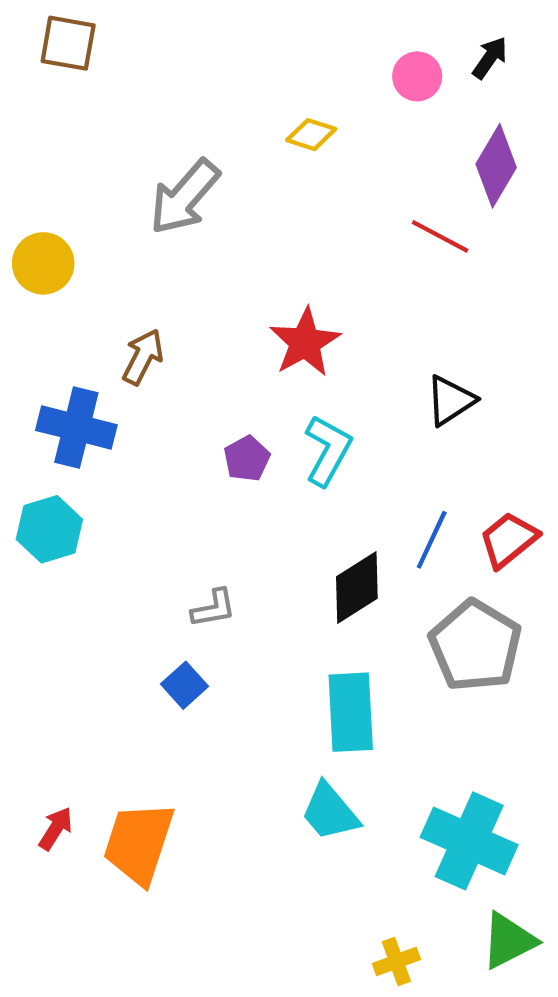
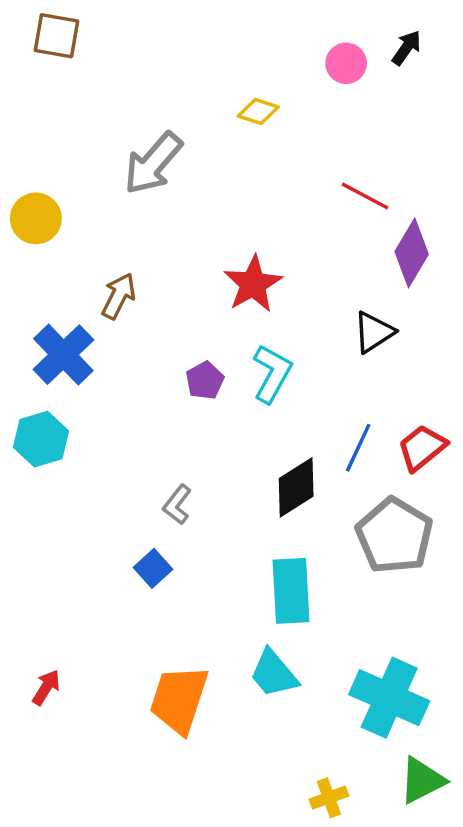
purple diamond: (496, 166) -> (412, 253), moved
blue cross: (76, 428) -> (63, 355), turned 32
gray L-shape: (214, 608) -> (177, 505), turned 138
orange trapezoid: (139, 843) -> (179, 699), moved

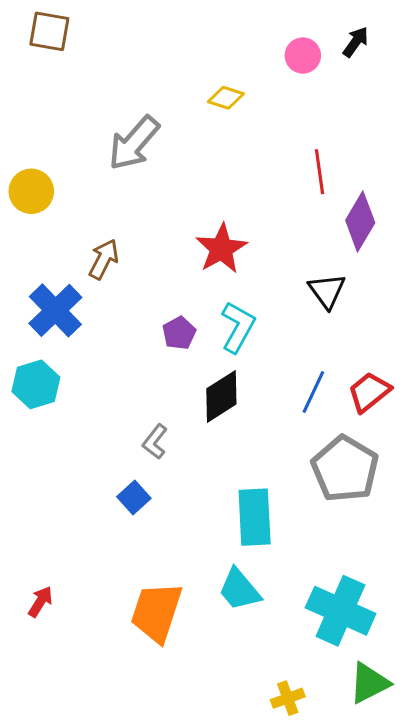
red line: (365, 196) -> (319, 172), turned 54
black triangle: (374, 332) -> (327, 291), turned -33
black diamond: (296, 487) -> (221, 396), moved

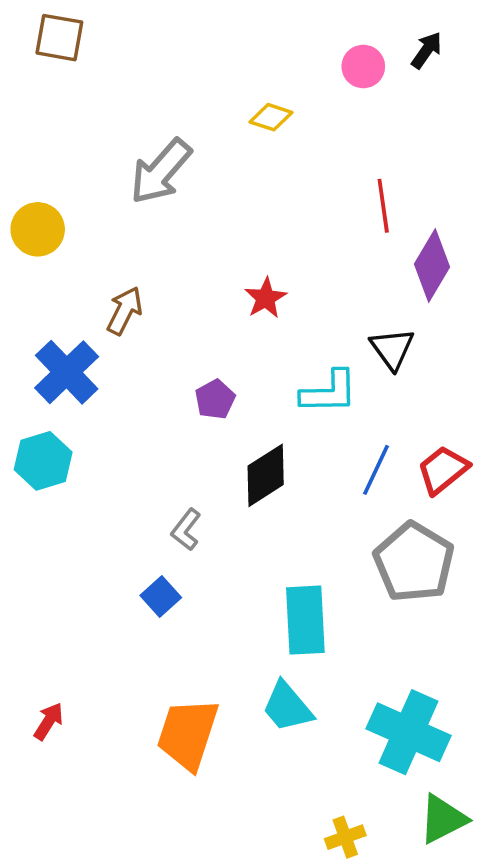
red star: (221, 249) -> (266, 298), size x0.7
cyan L-shape: (238, 327) -> (329, 392), moved, turned 60

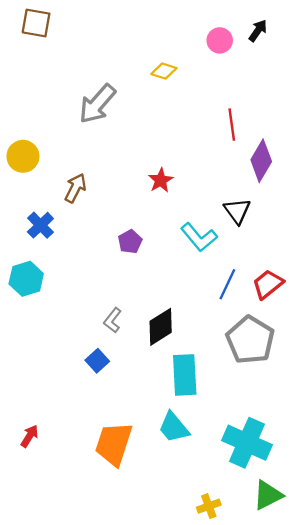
yellow circle: (38, 229) -> (23, 156), moved
blue cross: (67, 372) -> (40, 225), size x0.7
cyan L-shape: (329, 392) -> (199, 237), turned 51
black diamond: (266, 475) -> (161, 327), moved

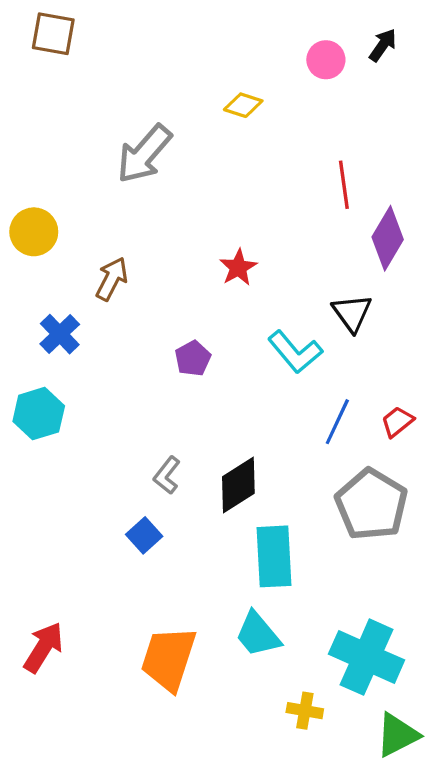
red trapezoid: (268, 284) -> (397, 422), size x0.7
red arrow: (30, 436) -> (44, 647), size x1.5
yellow cross: (209, 506) -> (305, 711), moved, turned 30

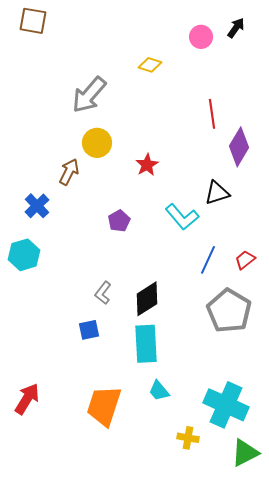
yellow circle: (34, 232) -> (97, 143), moved
black triangle: (352, 313) -> (217, 193), turned 48
blue square: (144, 535) -> (89, 330), turned 30
cyan rectangle: (274, 556) -> (146, 344), moved
cyan trapezoid: (258, 634) -> (159, 391), size x0.7

